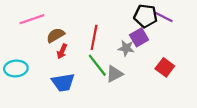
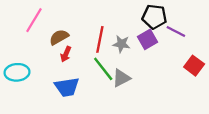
purple line: (164, 17) -> (176, 31), moved
pink line: (32, 19) -> (34, 20), turned -40
gray star: (126, 48) -> (121, 44), moved
red square: (165, 67) -> (194, 66), moved

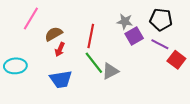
black pentagon: (154, 17) -> (161, 19), moved
purple line: (176, 31) -> (160, 44), moved
gray star: (121, 44) -> (125, 22), moved

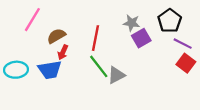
black pentagon: (161, 19) -> (170, 21), turned 30
purple line: (160, 44) -> (183, 44), moved
blue trapezoid: (61, 79) -> (50, 70), moved

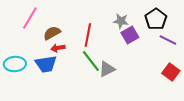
red arrow: (63, 52) -> (58, 48), turned 56
red square: (186, 63) -> (171, 72), moved

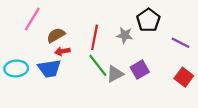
black pentagon: (156, 19) -> (148, 20), moved
gray star: (121, 21) -> (125, 35), moved
purple square: (130, 35) -> (140, 70), moved

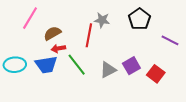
gray star: (125, 35) -> (102, 20), moved
green line: (98, 65) -> (77, 65), moved
red square: (184, 77) -> (156, 74), moved

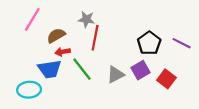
black pentagon: (140, 19) -> (149, 43), moved
gray star: (102, 20) -> (86, 19), moved
cyan ellipse: (15, 65) -> (29, 90), moved

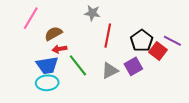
gray star: (86, 19) -> (92, 13), moved
red line: (95, 38) -> (108, 36), moved
red square: (166, 79) -> (158, 51), moved
cyan ellipse: (29, 90) -> (47, 83), moved

